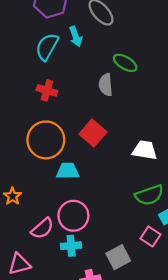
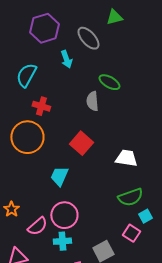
cyan semicircle: (47, 47) -> (26, 75), moved
orange circle: (46, 140) -> (27, 137), moved
cyan trapezoid: (68, 171) -> (59, 176), turned -65
orange star: (12, 196) -> (11, 209), moved

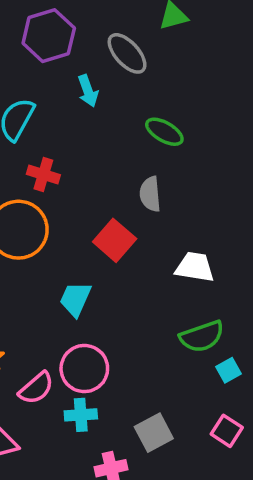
gray semicircle: (92, 101) -> (150, 194), moved
pink square: (131, 233) -> (227, 431), moved

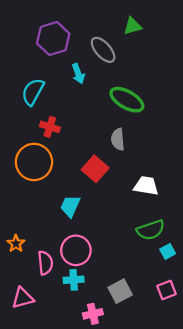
green ellipse: (164, 132) -> (127, 100), size x1.4
pink semicircle: (36, 388) -> (45, 263), turned -55
pink square: (227, 431) -> (167, 290), turned 36

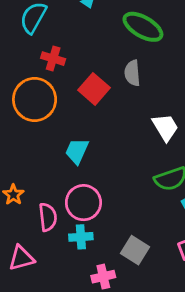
red square: (95, 169) -> (94, 89), moved
white trapezoid: (146, 186) -> (165, 127), turned 50
gray square: (120, 291) -> (135, 250), turned -30

